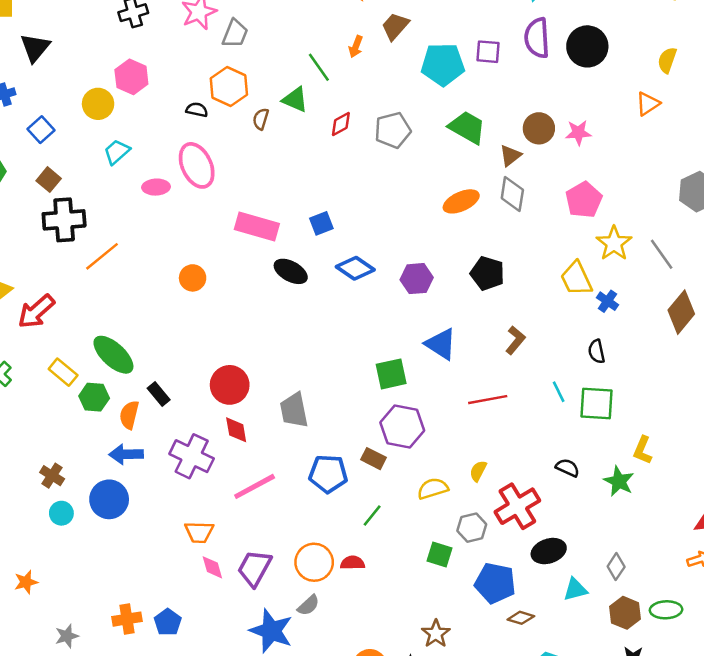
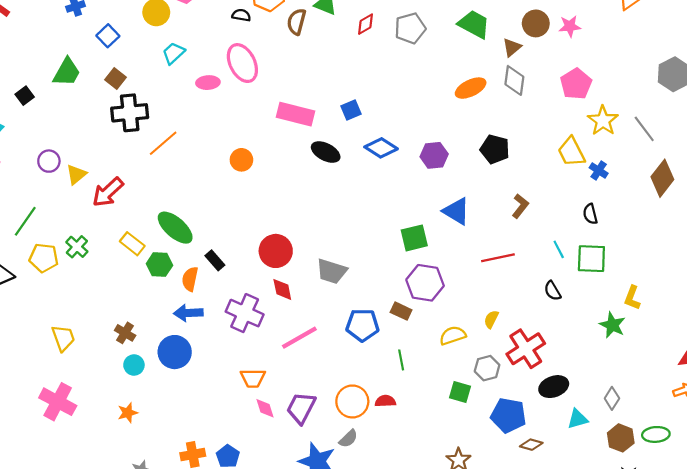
brown semicircle: (261, 119) -> (296, 22), size x1.4
gray trapezoid: (294, 410) -> (332, 271), turned -60
black semicircle: (567, 468) -> (553, 291), moved, turned -144
green line: (372, 515) -> (401, 360), turned -48
orange star: (26, 582) -> (128, 413), moved

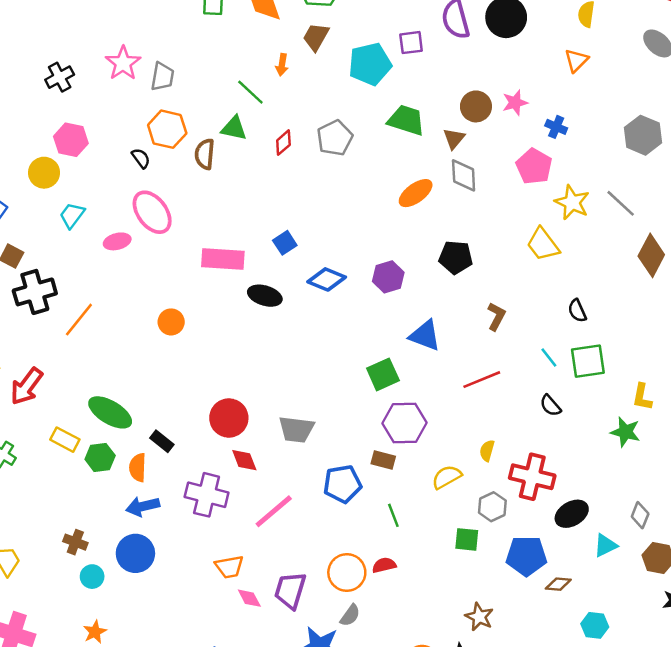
black semicircle: (241, 15) -> (141, 158), turned 54
blue cross: (599, 170) -> (556, 127), moved
red cross: (526, 349) -> (532, 477), turned -33

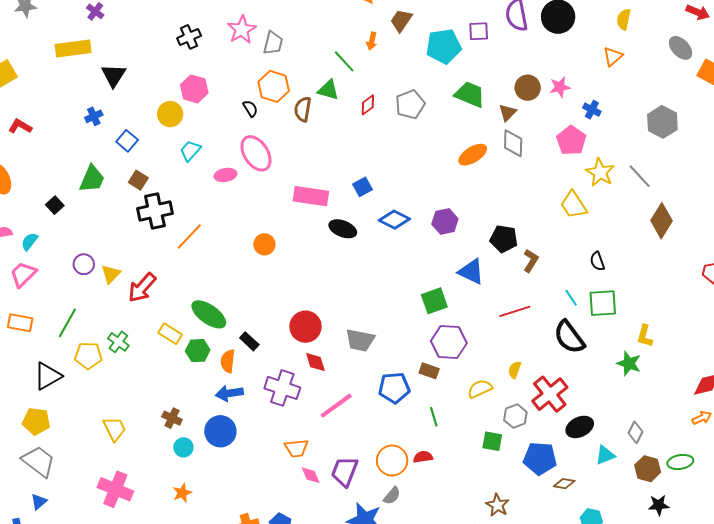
black pentagon: (456, 257) -> (504, 239), moved
black semicircle: (550, 406) -> (569, 337), size x1.8
red cross: (532, 477) -> (550, 394), turned 33

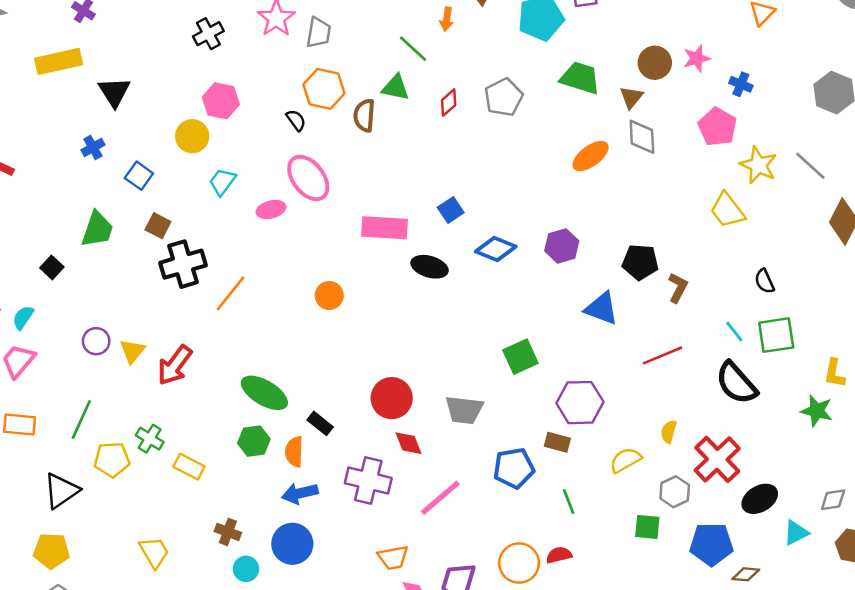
green square: (434, 301) -> (520, 357), moved
yellow rectangle: (170, 334) -> (189, 467), moved
gray diamond: (636, 432) -> (833, 500), turned 60

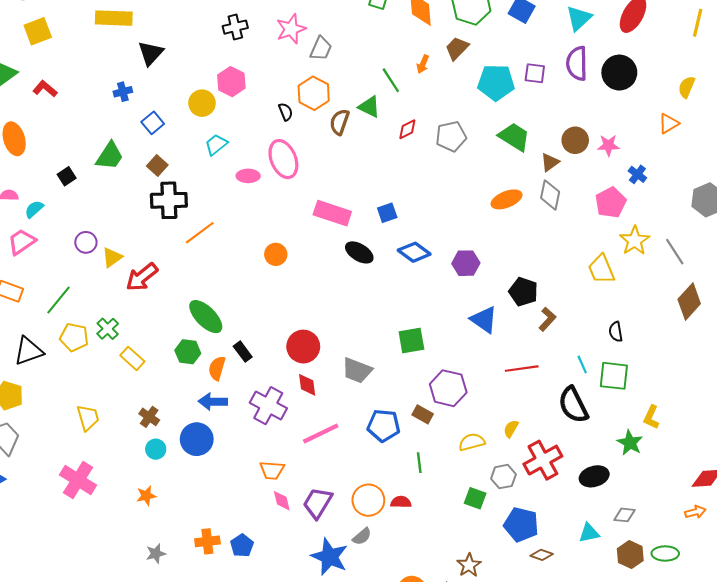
black ellipse: (760, 499) -> (594, 476), moved

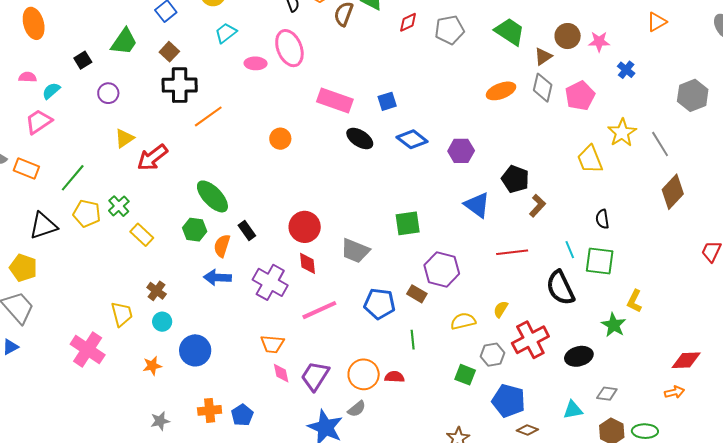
pink pentagon: (611, 203) -> (580, 96), moved
purple circle: (86, 242) -> (108, 93), moved
yellow trapezoid: (88, 418) -> (122, 314), moved
blue circle: (197, 439) -> (195, 350), moved

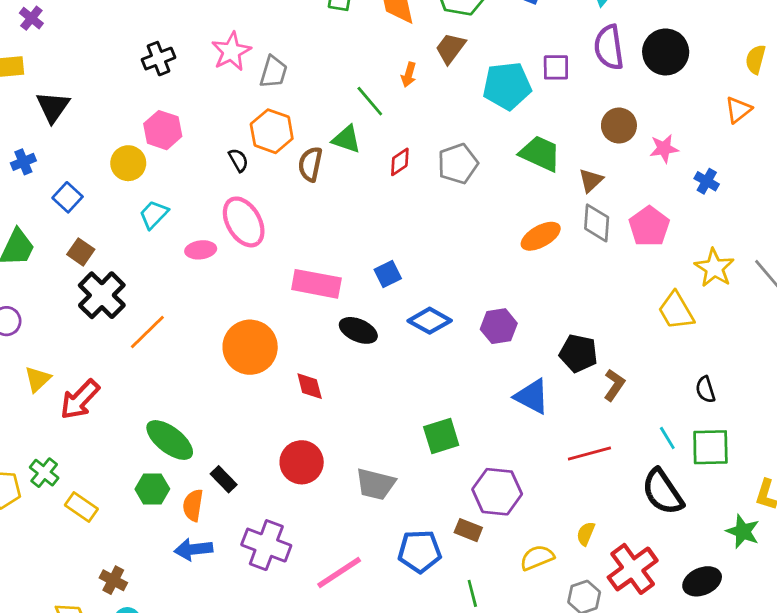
brown circle: (568, 36) -> (619, 126), moved
black cross: (180, 85) -> (102, 295), turned -36
orange circle: (280, 139) -> (250, 347), size x1.8
red diamond: (308, 263) -> (310, 386), moved

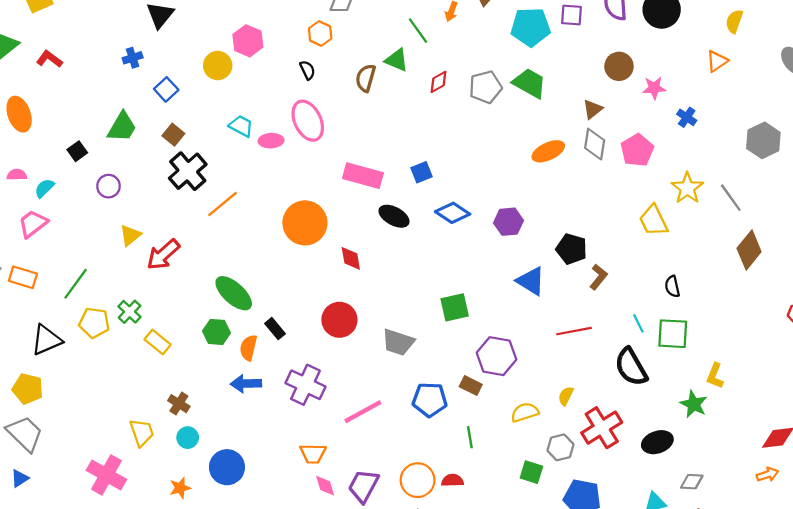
orange hexagon: (272, 131) -> (320, 33), moved, size x0.7
green trapezoid: (540, 154) -> (530, 83), moved
cyan trapezoid: (154, 215) -> (241, 126), moved, turned 70

